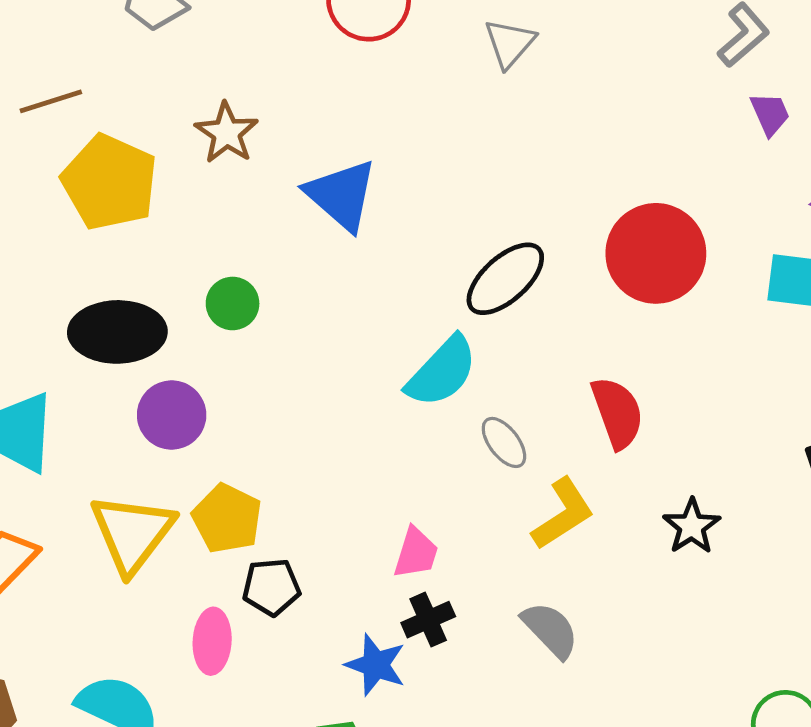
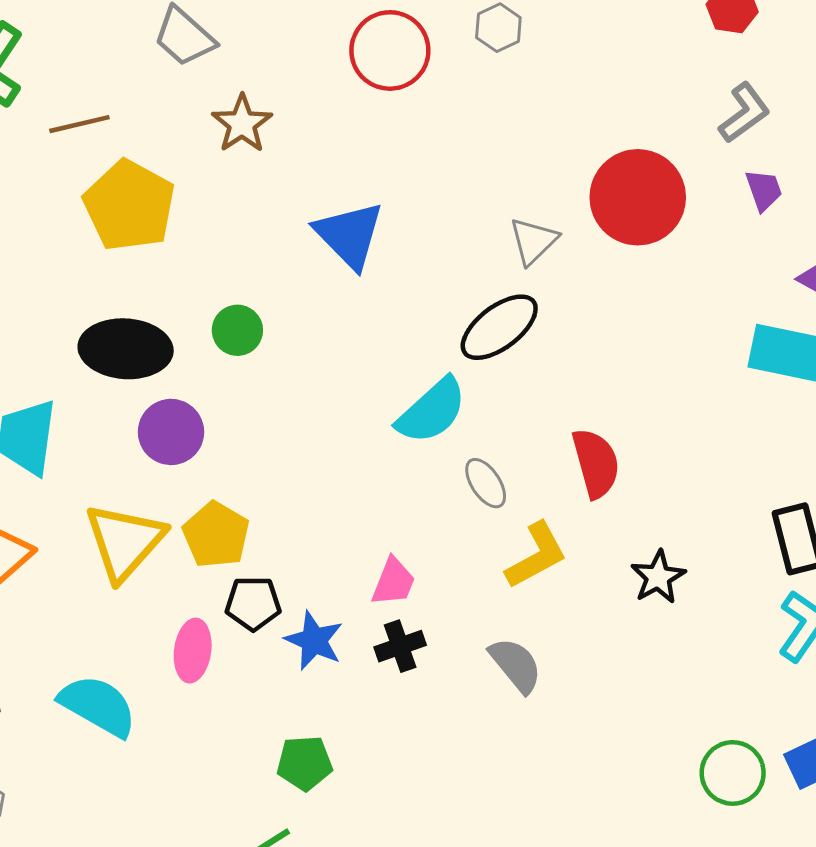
gray triangle: (510, 43) -> (533, 241), moved
brown star: (227, 133) -> (242, 124), moved
red circle: (656, 253) -> (638, 197), moved
blue star: (376, 665) -> (314, 641), moved

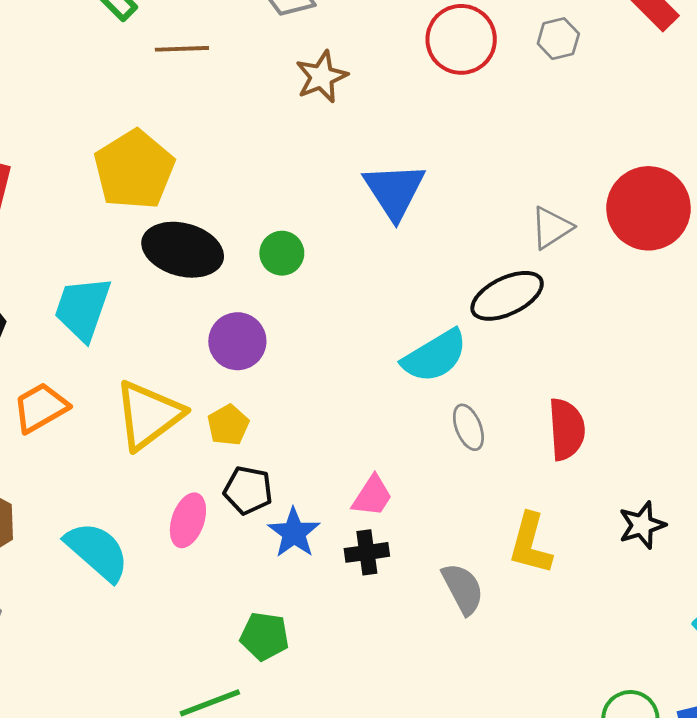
yellow pentagon: (129, 206) -> (134, 170), moved
purple circle: (171, 432) -> (237, 341), moved
yellow pentagon: (216, 535) -> (228, 425), size x0.7
yellow L-shape: (536, 555) -> (530, 544), moved, turned 122
black star: (658, 577) -> (642, 525), moved

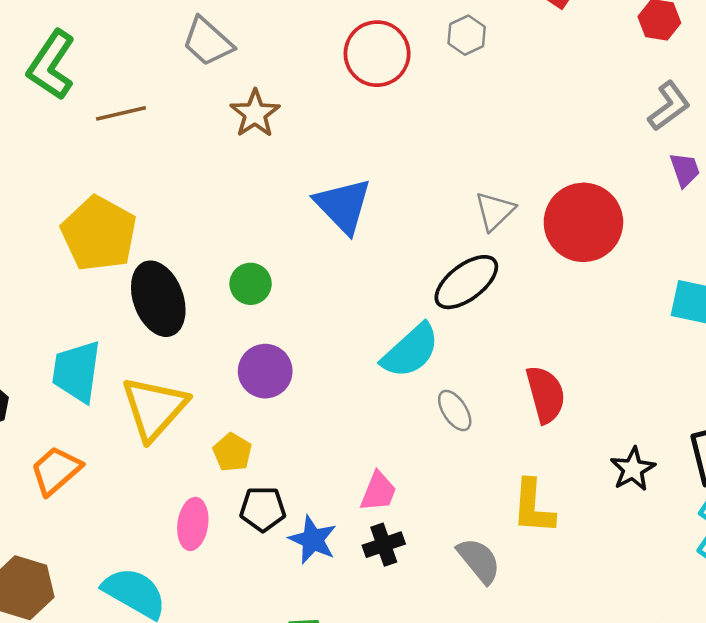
red circle: (649, 208) -> (583, 222), moved
black ellipse: (183, 250) -> (158, 299), turned 66
purple circle: (237, 341) -> (265, 371), moved
yellow triangle: (148, 415) -> (154, 408), moved
pink ellipse: (188, 520) -> (193, 524), moved

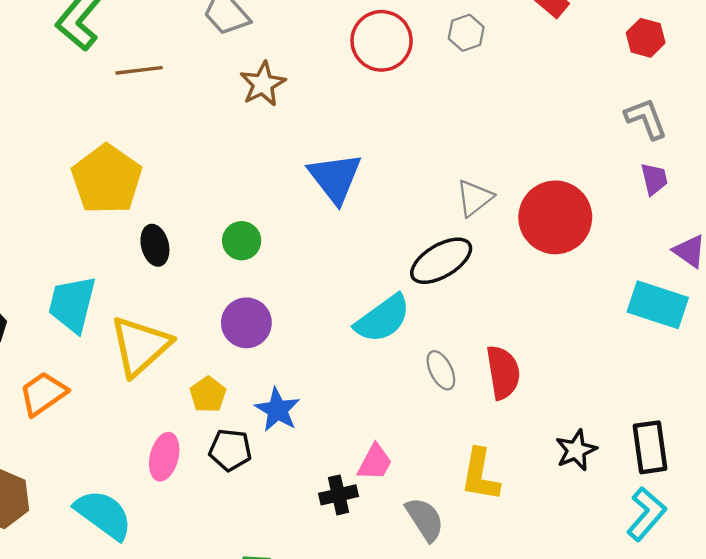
gray L-shape: (669, 106) -> (646, 119), turned -81
black ellipse: (158, 299) -> (155, 245), size x0.6
gray ellipse: (455, 410) -> (441, 370), moved
pink trapezoid: (378, 492) -> (375, 462), moved
blue star: (313, 540) -> (277, 410), moved

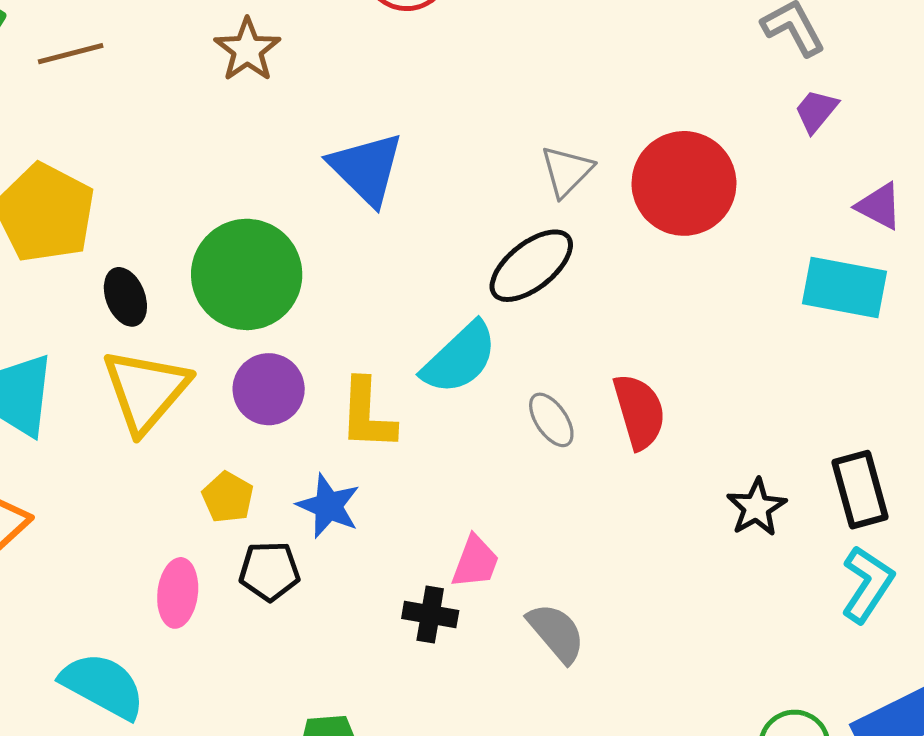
purple trapezoid: (654, 179) -> (816, 111), turned -120
green circle: (242, 241) -> (247, 274), size x2.0
yellow triangle: (140, 346) -> (146, 390), moved
yellow L-shape: (480, 475) -> (367, 414), moved
black cross: (339, 495) -> (430, 615), turned 30

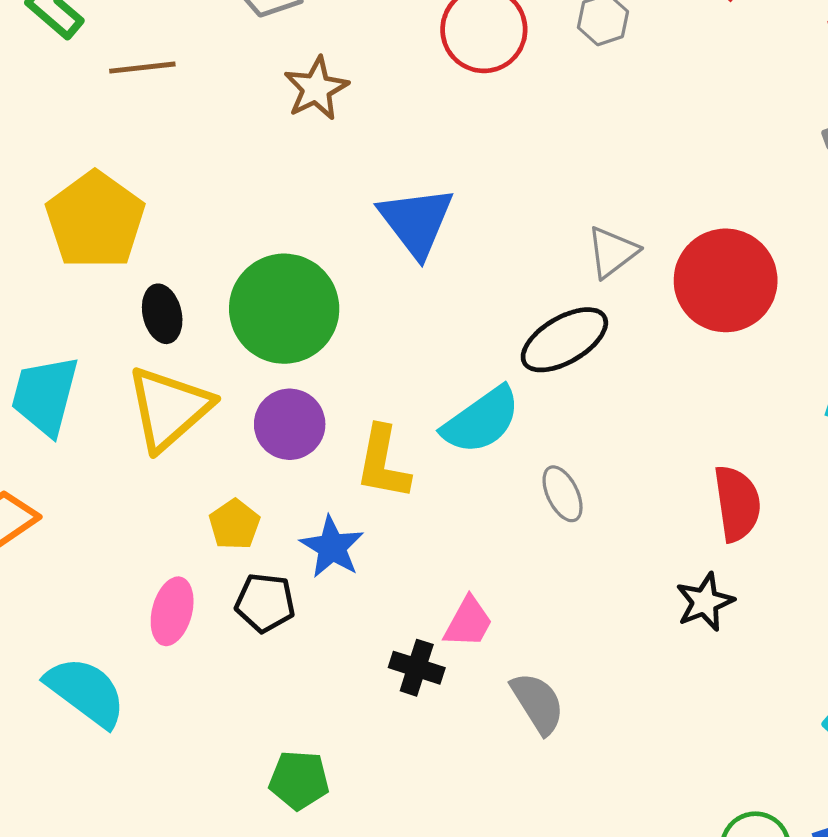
red semicircle: (639, 412) -> (737, 503), moved
black star: (756, 507) -> (705, 602), moved

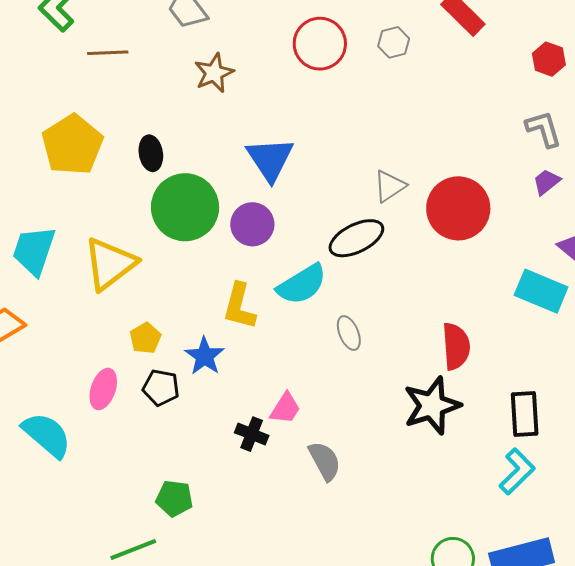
black ellipse: (162, 314) -> (151, 153), moved
purple circle: (290, 424) -> (252, 224), moved
black star: (705, 602) -> (432, 406), size x1.6

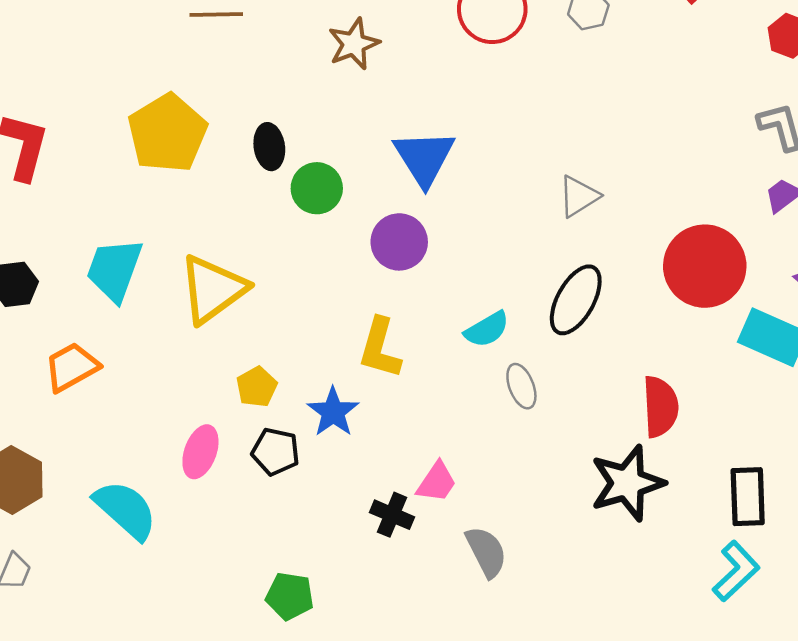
green circle: (185, 207) -> (317, 188), moved, size x0.6
red circle: (458, 208) -> (705, 266), moved
black ellipse: (356, 238) -> (576, 300), moved, turned -36
cyan semicircle: (302, 284) -> (487, 329), moved, size x0.7

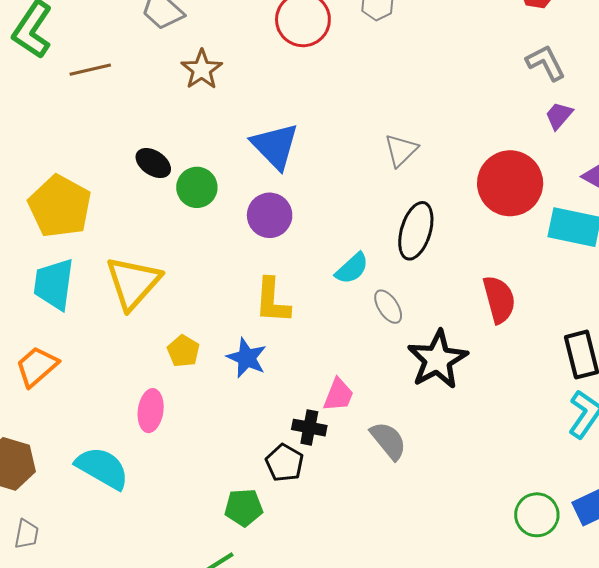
yellow pentagon: (167, 133) -> (60, 206), moved
black ellipse: (269, 147) -> (153, 163), turned -36
black pentagon: (276, 452) -> (284, 463), moved, turned 30
black star: (627, 483) -> (437, 360), moved

